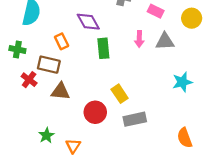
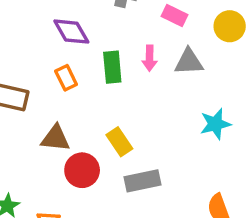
orange rectangle: (62, 41) -> (66, 78), moved
green rectangle: (103, 48) -> (112, 67), moved
brown triangle: (60, 91) -> (55, 138), moved

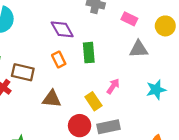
pink arrow: (150, 58) -> (113, 86), moved, turned -147
red circle: (82, 170) -> (80, 126), moved

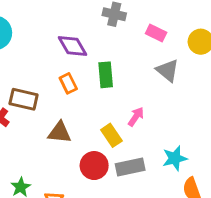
gray triangle: (139, 49) -> (168, 70), turned 42
cyan star: (156, 90) -> (175, 158), moved

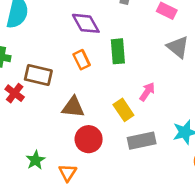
red circle: (94, 166) -> (89, 139), moved

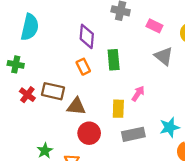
purple diamond: (86, 23) -> (87, 36), turned 35
brown rectangle: (38, 75) -> (53, 91), moved
yellow rectangle: (123, 110) -> (118, 109), turned 36

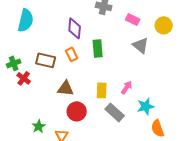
green cross: (16, 64) -> (14, 63), moved, turned -32
brown rectangle: (53, 91) -> (46, 60), moved
pink arrow: (138, 94) -> (127, 87), moved
gray rectangle: (133, 134) -> (115, 112), turned 54

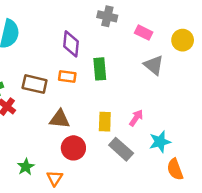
orange rectangle: (72, 54) -> (67, 76), turned -56

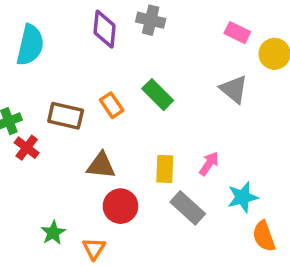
gray cross: (107, 16) -> (151, 20), moved
pink rectangle: (144, 33) -> (237, 33), moved
purple diamond: (71, 44) -> (105, 29), moved
green rectangle: (100, 69) -> (158, 95), turned -40
orange rectangle: (67, 76) -> (112, 105), turned 48

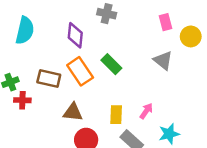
purple diamond: (105, 29) -> (75, 35), moved
pink rectangle: (237, 33) -> (165, 22), turned 49
orange rectangle: (112, 105) -> (80, 71), size x1.6
red cross: (27, 148) -> (22, 100), turned -35

